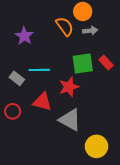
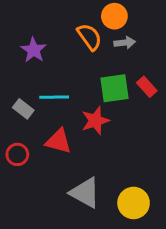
gray triangle: (70, 120) -> (85, 193), moved

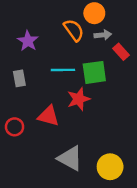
red rectangle: (147, 87) -> (121, 52), moved
cyan line: (54, 97) -> (63, 70), moved
gray rectangle: (23, 109) -> (19, 78), moved, turned 42

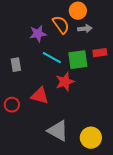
purple star: (28, 41) -> (38, 34), moved, turned 30
red rectangle: (121, 52) -> (100, 53), moved, turned -56
cyan line: (63, 70) -> (52, 58), turned 30

